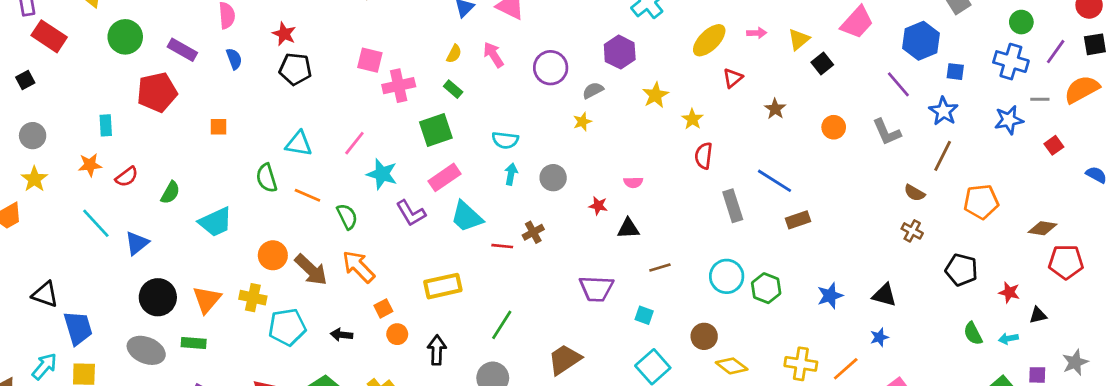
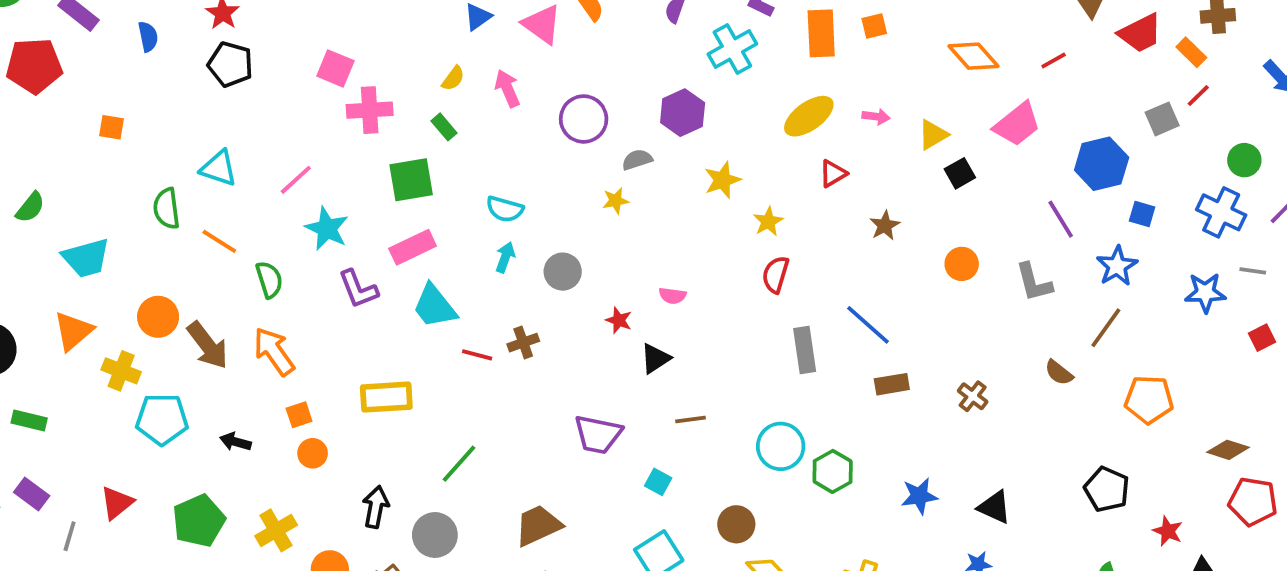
black triangle: (628, 228) -> (655, 358), turned -40
brown cross: (912, 231) -> (973, 396), moved
orange triangle: (207, 299) -> (73, 331), moved
black arrow: (437, 350) -> (376, 507), moved

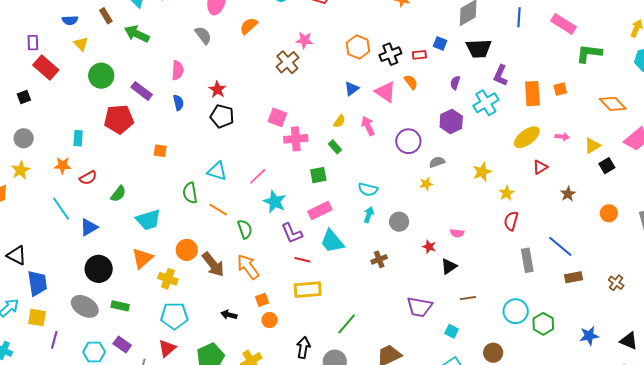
purple hexagon: (683, 113) -> (451, 121), moved
green square: (411, 180) -> (318, 175), size x0.7
red line: (477, 355) -> (302, 260), moved
cyan pentagon: (162, 419) -> (174, 316), moved

